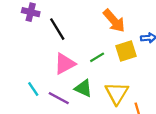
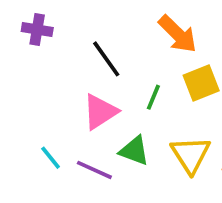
black line: (57, 29) -> (106, 59), moved
green line: (97, 57) -> (153, 97), turned -32

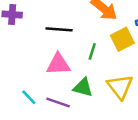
black line: (106, 59) -> (59, 29), turned -45
pink triangle: (100, 112) -> (58, 64), turned 35

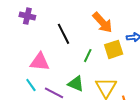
black line: (59, 29) -> (64, 34), turned 50
pink triangle: (58, 64) -> (40, 62), moved

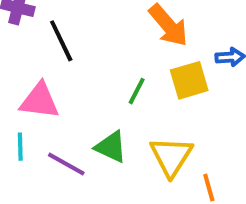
black line: (64, 34) -> (61, 41), moved
cyan line: (31, 85) -> (20, 147), turned 32

